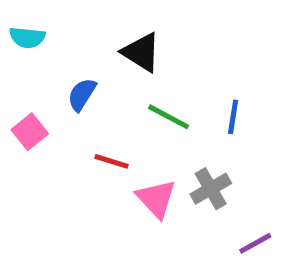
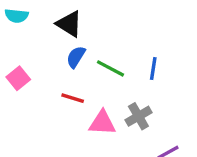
black triangle: (141, 52) -> (69, 24), moved
blue semicircle: (82, 95) -> (76, 57), moved
pink triangle: (156, 199) -> (102, 123), turned -44

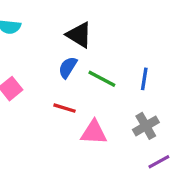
black triangle: (69, 24) -> (79, 35), moved
gray cross: (138, 116) -> (146, 126), moved

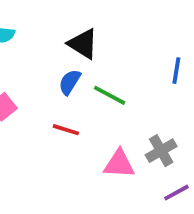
blue line: (144, 79) -> (176, 71), moved
pink triangle: (94, 132) -> (119, 164), moved

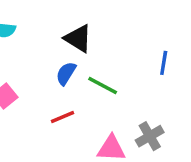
red line: (66, 130) -> (62, 117), turned -40

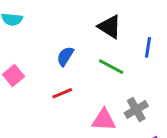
black triangle: (78, 38) -> (110, 27), moved
green line: (103, 86) -> (111, 67), moved

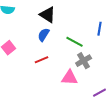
black triangle: (110, 27) -> (48, 15), moved
gray cross: (136, 110) -> (84, 61), moved

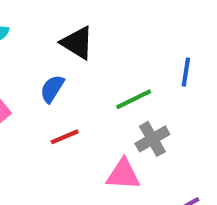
blue semicircle: (44, 35) -> (52, 89), moved
green line: (75, 42) -> (134, 99), turned -54

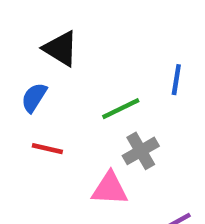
red line: (65, 137) -> (47, 149), turned 36

